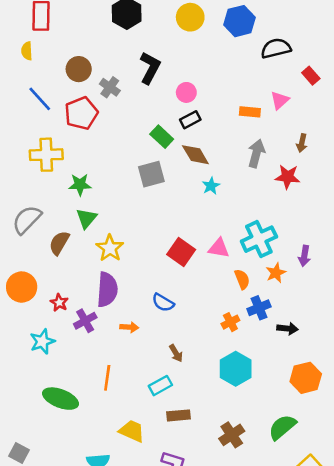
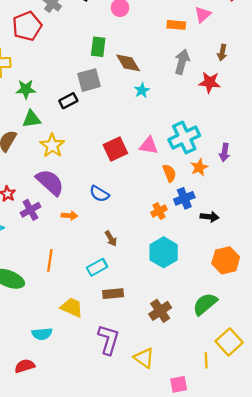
black rectangle: (190, 120) -> (68, 101), moved
green rectangle: (162, 137) -> (98, 47), turned 54
green triangle: (86, 218) -> (32, 119), turned 42
red square: (181, 252) -> (115, 149), turned 30
purple semicircle: (107, 290) -> (50, 182), turned -52

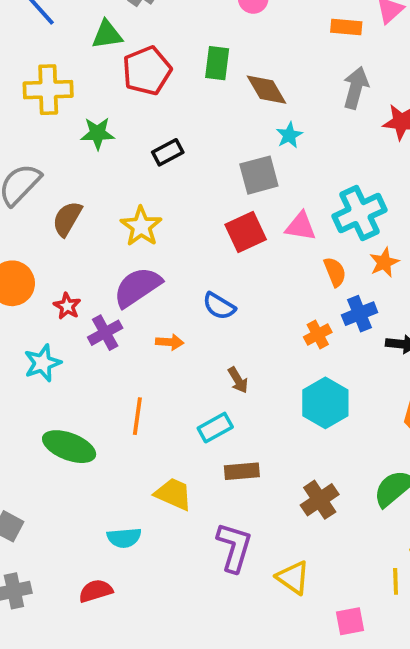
red pentagon: (27, 26) -> (147, 71), moved
gray square: (89, 80) -> (259, 175), moved
green triangle: (32, 119) -> (107, 35), moved
purple semicircle: (50, 182) -> (137, 287), turned -76

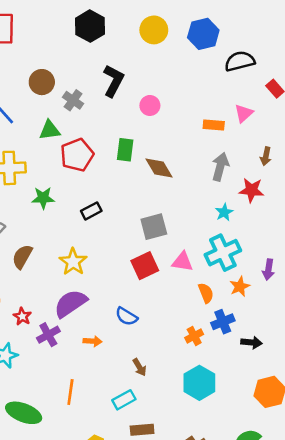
cyan star: (289, 135) -> (224, 212), moved

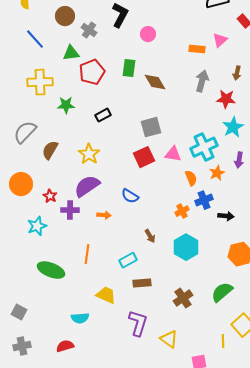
cyan star: (224, 212) -> (233, 127), moved, size x1.5
purple cross: (48, 335) -> (70, 210), turned 30
brown arrow: (139, 367) -> (150, 236), moved

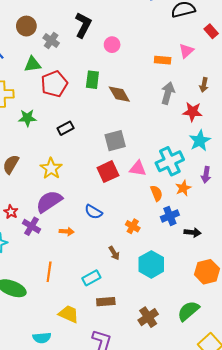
purple cross: (70, 210) -> (32, 226), turned 30
orange cross: (182, 211) -> (133, 226), moved, turned -32

